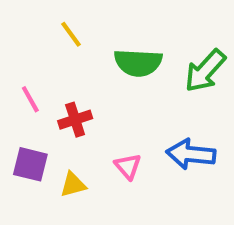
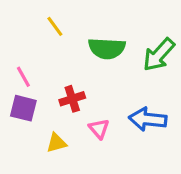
red cross: (75, 120) -> (72, 99), moved
purple square: (30, 164) -> (23, 108), moved

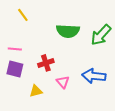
yellow line: (55, 26) -> (23, 15), moved
pink line: (23, 77) -> (15, 49), turned -56

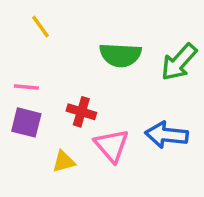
red cross: (46, 63) -> (81, 112), turned 35
pink triangle: (63, 82) -> (112, 146), size x1.5

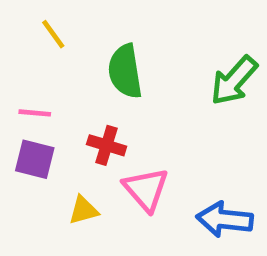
green semicircle: (120, 55) -> (125, 71), moved, turned 78
blue arrow: (167, 135) -> (225, 219), moved

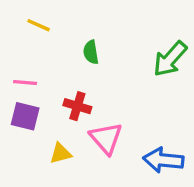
yellow line: (53, 34) -> (39, 25), turned -30
green semicircle: (125, 71) -> (91, 52), size x0.6

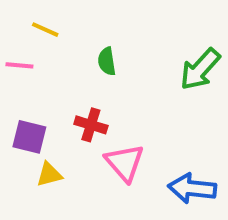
pink line: (25, 83) -> (19, 65), moved
yellow triangle: (61, 153) -> (49, 174), moved

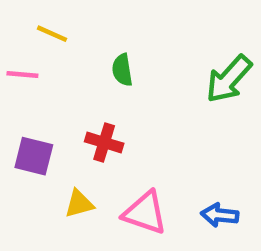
pink triangle: (125, 163) -> (145, 213), moved, turned -30
yellow triangle: (49, 174) -> (79, 204), moved
blue arrow: (192, 188) -> (220, 215), size x0.7

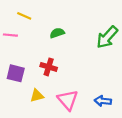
green semicircle: (122, 70) -> (57, 33), turned 80
pink triangle: (145, 213) -> (68, 100), turned 30

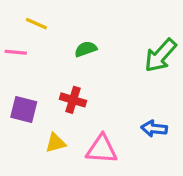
pink triangle: (68, 100) -> (102, 149), turned -45
blue arrow: (103, 101) -> (154, 129), moved

